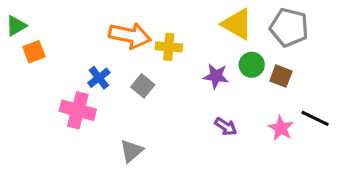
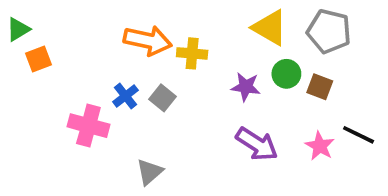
blue cross: (99, 78) -> (125, 96), moved
purple arrow: (226, 127) -> (257, 144), size x1.6

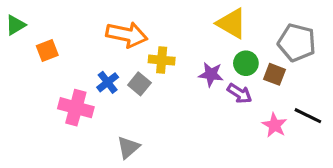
gray pentagon: (329, 31) -> (297, 43), moved
yellow cross: (192, 53) -> (162, 60), moved
orange square: (39, 59) -> (47, 50), moved
purple arrow: (257, 144) -> (240, 93), moved, size x0.7

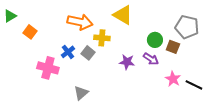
yellow triangle: (232, 23) -> (123, 15), moved
orange square: (47, 50) -> (30, 32), turned -32
purple star: (211, 74) -> (127, 62), moved
black line: (308, 116) -> (194, 85), moved

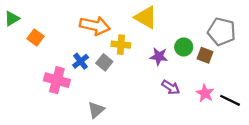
purple arrow: (151, 59) -> (171, 87), moved
purple star: (127, 62) -> (159, 56), moved

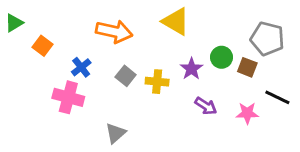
yellow cross: (121, 45) -> (157, 82), moved
purple star: (159, 56) -> (191, 69), turned 30
blue cross: (81, 61) -> (81, 67), moved
pink star: (205, 93) -> (247, 113), turned -30
black line: (230, 100) -> (277, 97), moved

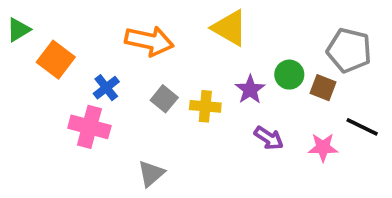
orange square: (43, 46) -> (56, 60), size x1.4

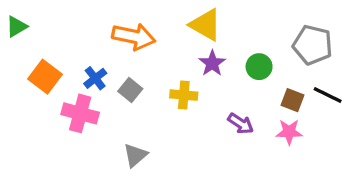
orange square: (56, 60) -> (45, 77), moved
brown square: (323, 88) -> (292, 100), moved
purple star: (250, 90) -> (212, 63), moved
gray square: (164, 99) -> (130, 90), moved
black line: (362, 127) -> (328, 95), moved

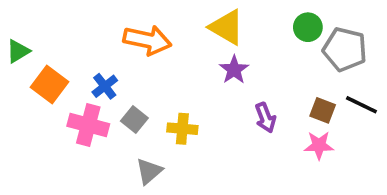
green triangle: (17, 26) -> (18, 51), moved
green circle: (259, 67) -> (308, 27), moved
gray square: (130, 90) -> (134, 120), moved
yellow cross: (184, 95) -> (182, 129), moved
purple arrow: (241, 123) -> (265, 118), moved, turned 36

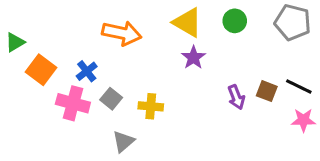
green circle: (308, 27) -> (235, 21), moved
gray pentagon: (345, 49) -> (293, 22), moved
purple arrow: (265, 118) -> (236, 97), moved
pink star: (319, 145) -> (303, 120), moved

